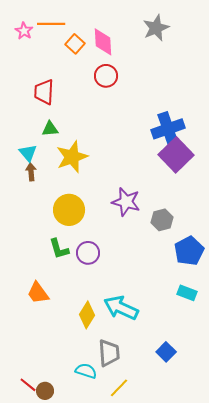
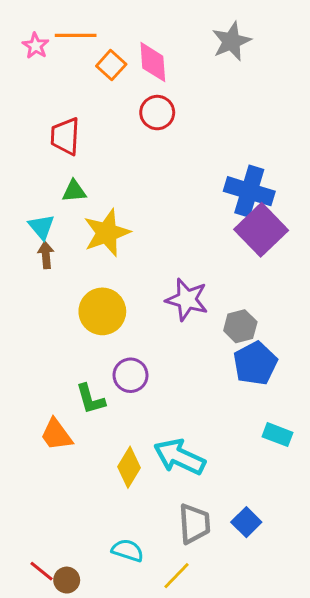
blue cross: (168, 129) -> (249, 191), turned 36
green L-shape: (59, 249) -> (90, 399), moved
blue pentagon: (189, 251) -> (255, 363), moved
gray trapezoid: (109, 353) -> (194, 524), moved

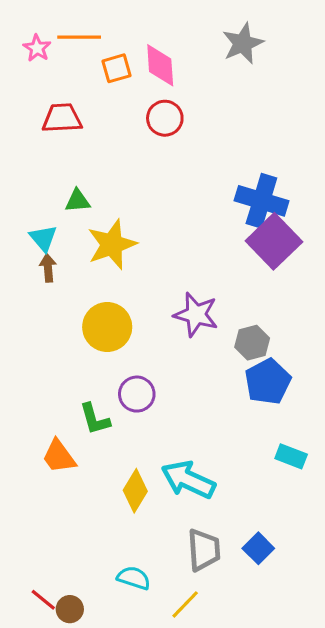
orange square: (111, 65) -> (117, 68), turned 32
red trapezoid: (65, 136) -> (62, 118), moved, turned 84

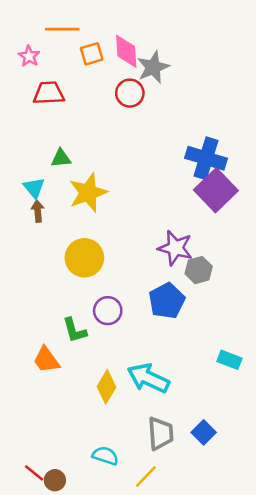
gray star: (243, 43) -> (153, 67), moved
pink star: (37, 48) -> (29, 56), moved
purple star: (196, 315) -> (175, 248), moved
blue pentagon: (268, 382) -> (167, 301), moved

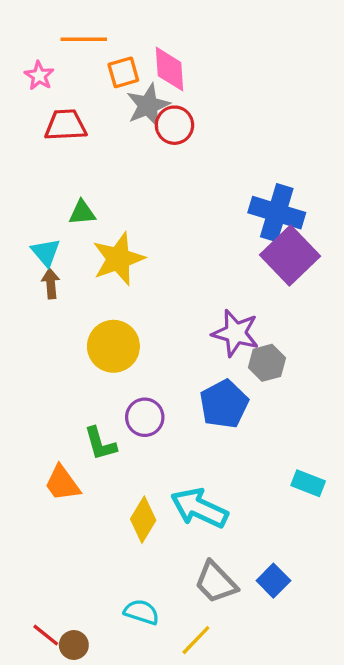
gray star: (153, 67) -> (148, 105), moved
gray trapezoid: (161, 434) -> (216, 582), turned 140

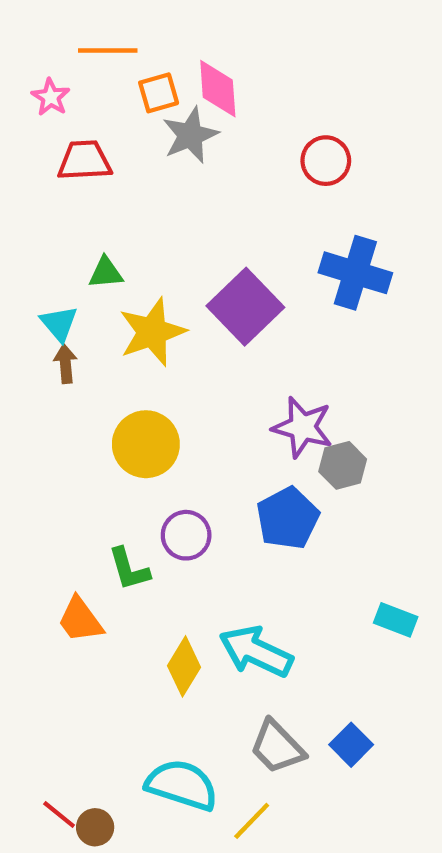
red circle: (174, 125) -> (326, 161), moved
purple square: (290, 256) -> (245, 307), moved
cyan semicircle: (141, 612) -> (182, 785), size x1.6

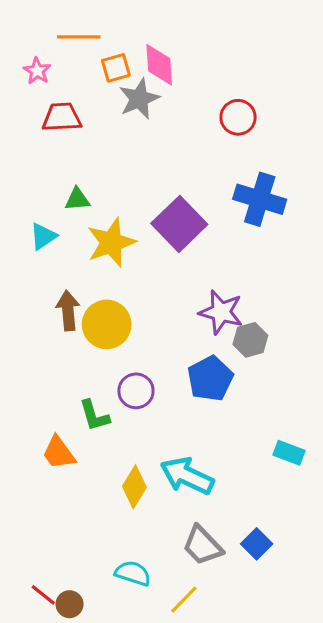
cyan triangle: (59, 324) -> (43, 236), turned 36
brown arrow: (65, 364) -> (68, 311), moved, size x1.4
cyan semicircle: (182, 785) -> (133, 573), size x0.7

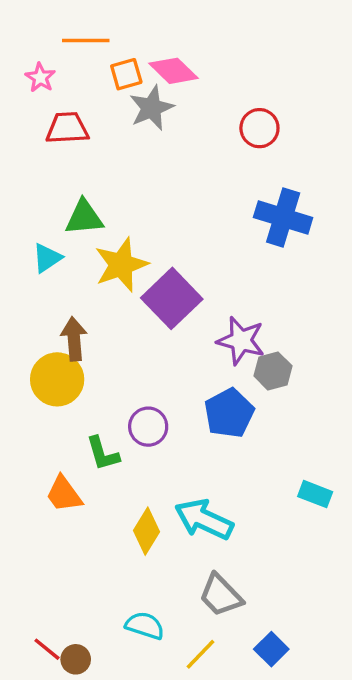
pink diamond: (159, 65) -> (173, 71), turned -42
green triangle: (77, 199) -> (84, 218), size x1.4
purple square: (179, 224) -> (172, 298), moved
yellow circle: (107, 324) -> (57, 379), moved
blue square: (257, 544) -> (271, 649), moved

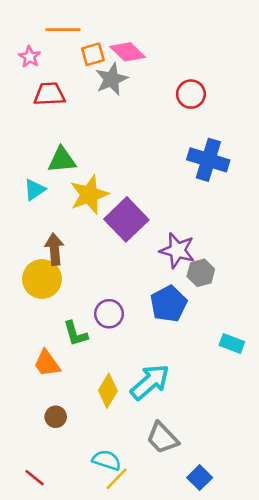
cyan rectangle: (315, 494) -> (232, 344), moved
cyan arrow: (204, 519) -> (150, 382), turned 114
yellow line: (200, 654) -> (116, 479), moved
brown circle: (76, 659) -> (56, 417), moved

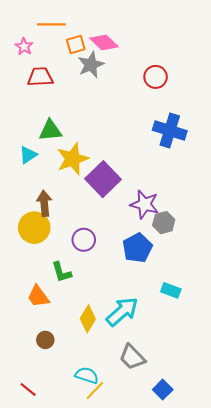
purple circle: (109, 314) -> (84, 240), moved
cyan rectangle: (232, 344) -> (171, 290), moved

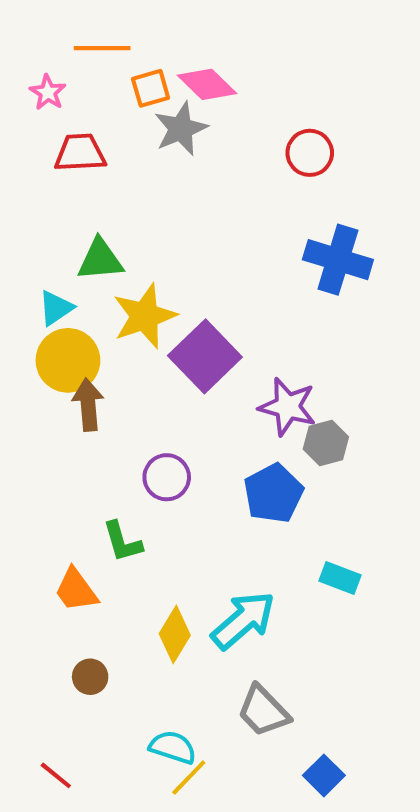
yellow circle: (34, 228) -> (68, 360), moved

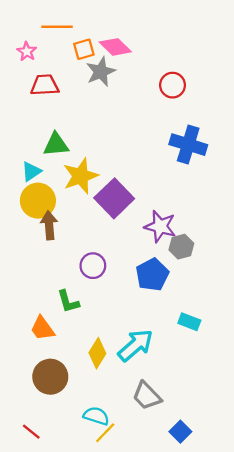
brown circle: (90, 677) -> (50, 377), size x1.8

